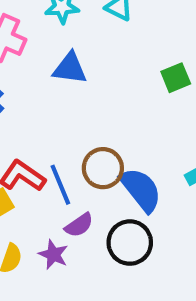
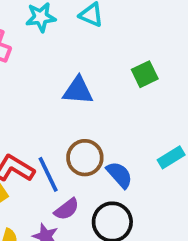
blue triangle: (70, 68) -> (78, 90), moved
blue semicircle: (141, 190) -> (119, 175), size x0.7

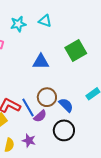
green square: (145, 74) -> (76, 51), size x1.5
purple semicircle: (67, 209) -> (40, 116), moved

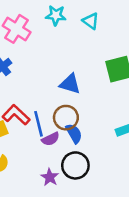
blue triangle: (41, 62) -> (70, 84), moved
blue semicircle: (66, 105) -> (74, 133), moved
purple star: (29, 141) -> (50, 177), moved

